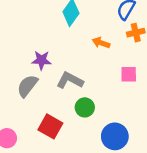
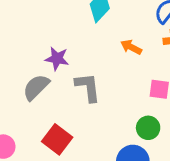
gray L-shape: (70, 80) -> (88, 87), turned 48
green circle: (85, 107) -> (148, 128), moved

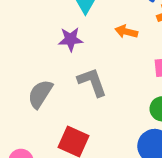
purple star: (57, 59) -> (71, 39), moved

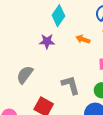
gray L-shape: (92, 82) -> (70, 85), moved

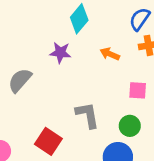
gray semicircle: (25, 75) -> (20, 80), moved

